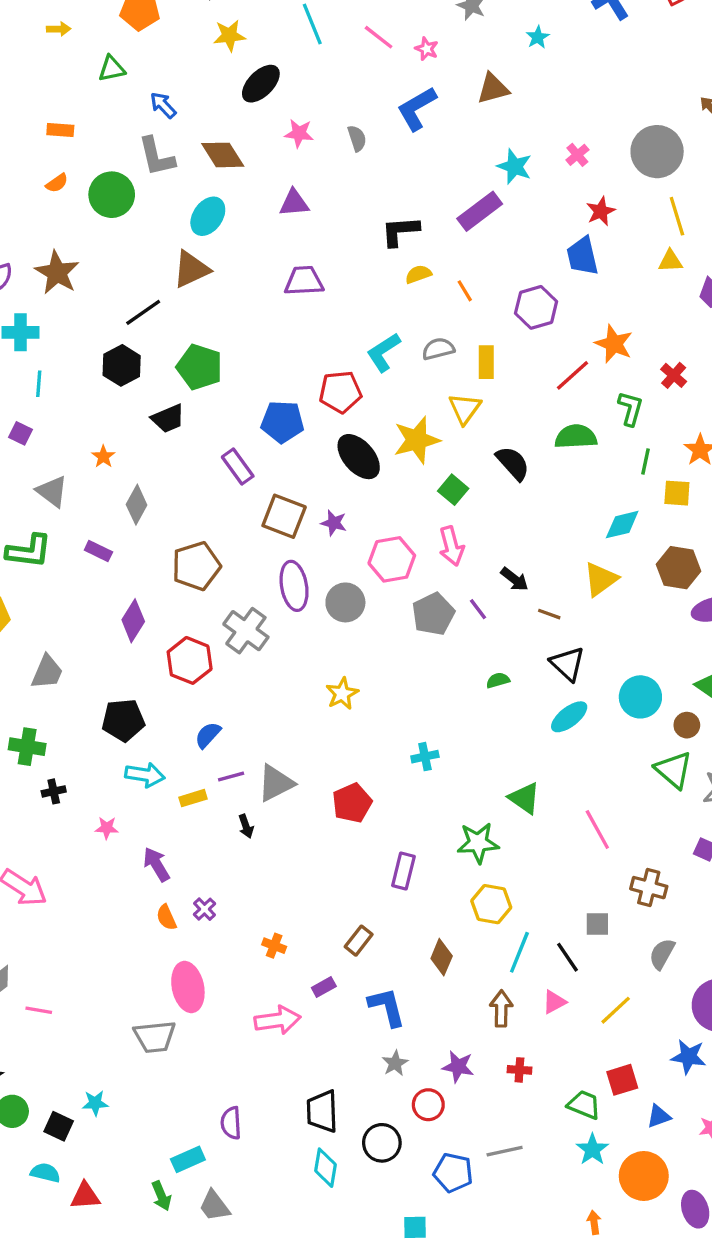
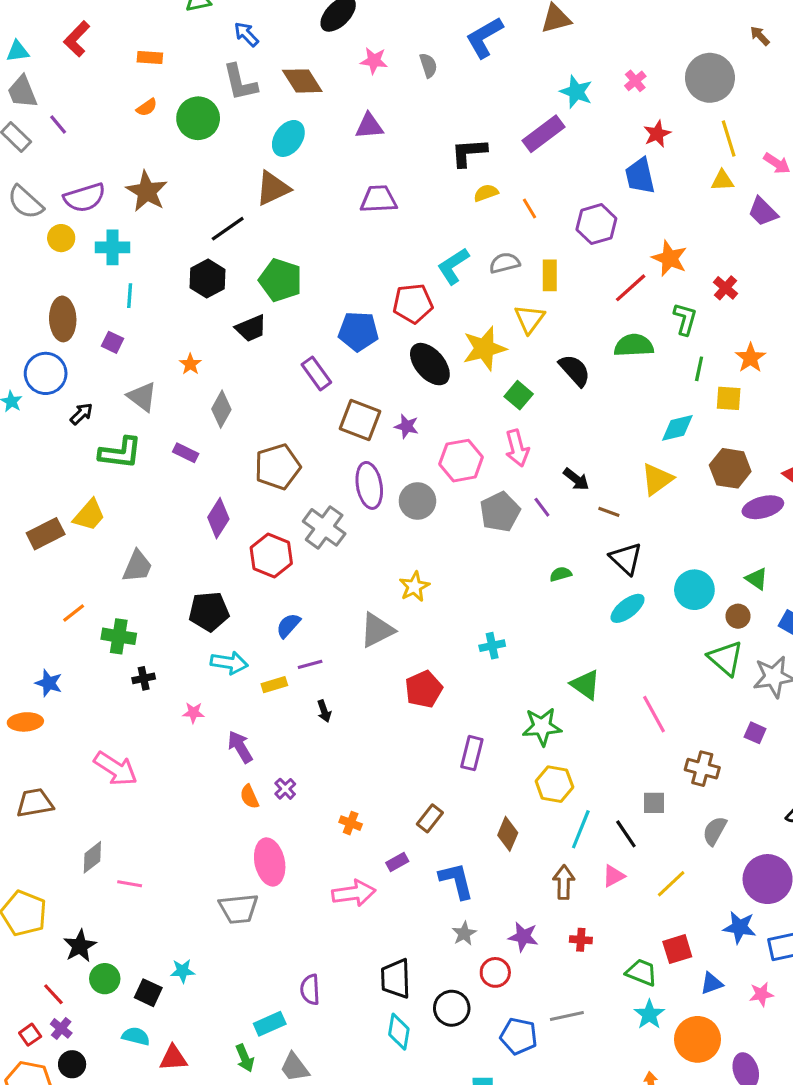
gray triangle: (276, 783) -> (377, 630), moved

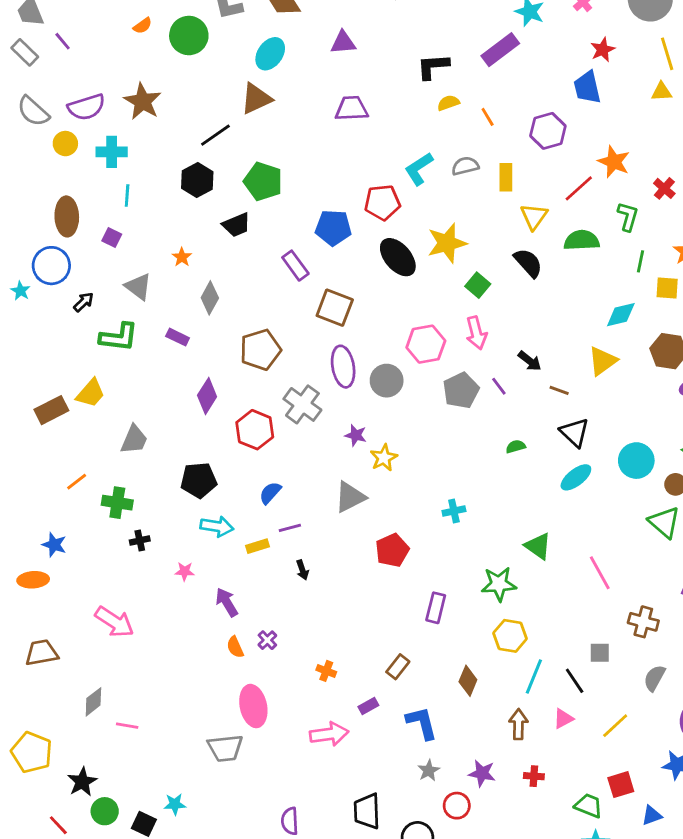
yellow triangle: (529, 319) -> (534, 216), moved
purple star: (407, 426) -> (356, 435), moved

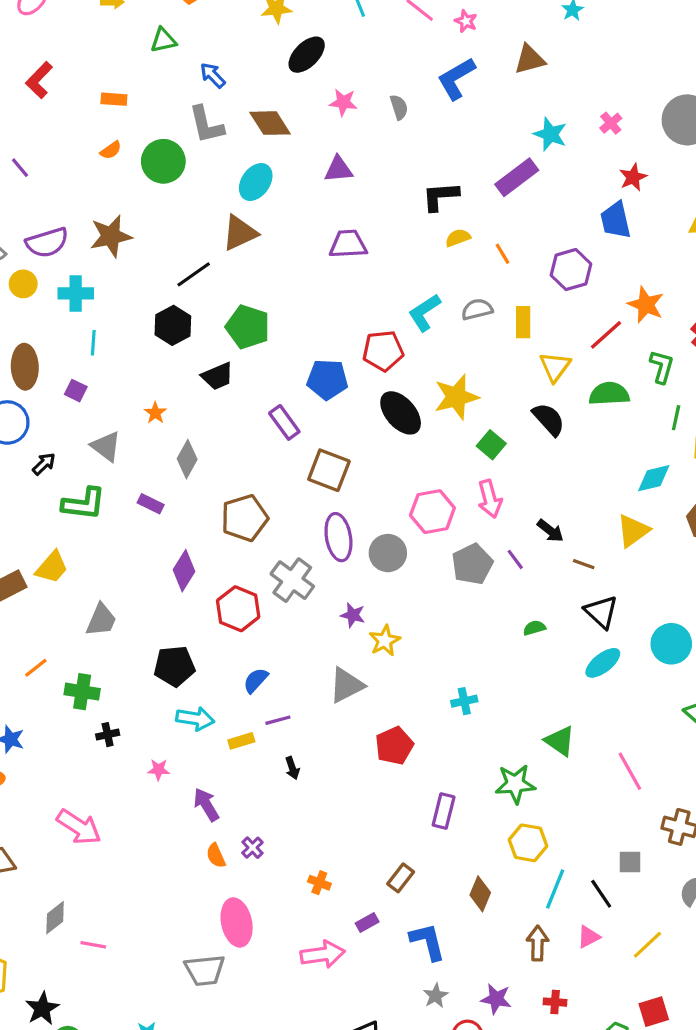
brown star: (143, 101) -> (111, 236), turned 30

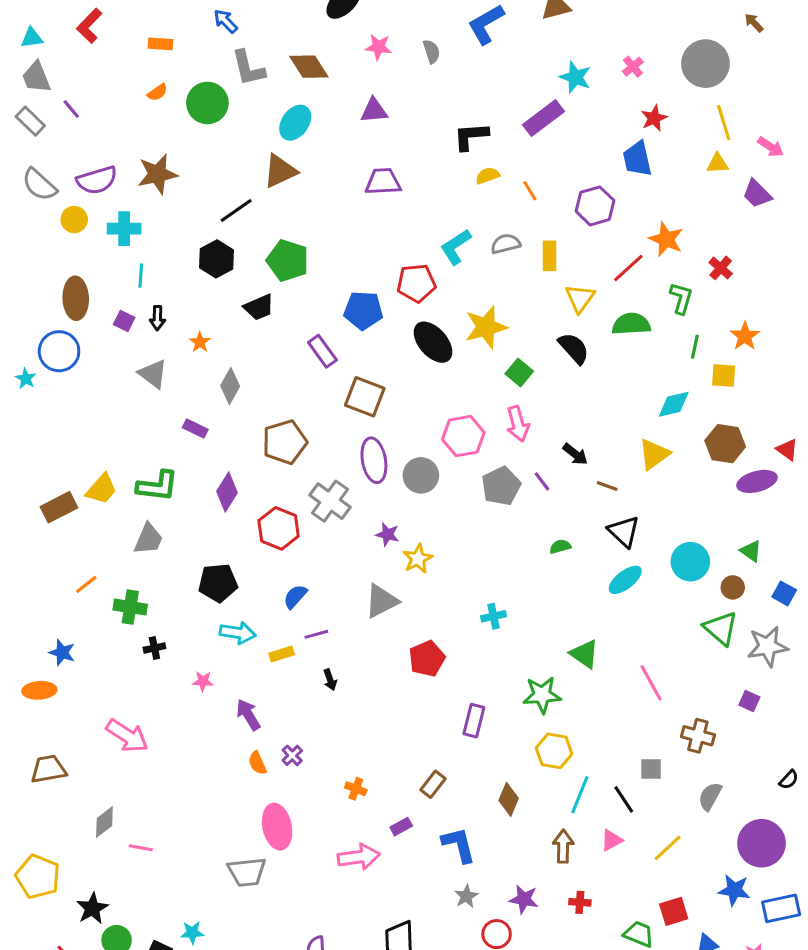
blue arrow: (213, 75) -> (226, 21), moved
black arrow: (44, 464) -> (157, 318), moved, turned 135
green L-shape: (84, 504) -> (157, 486), moved

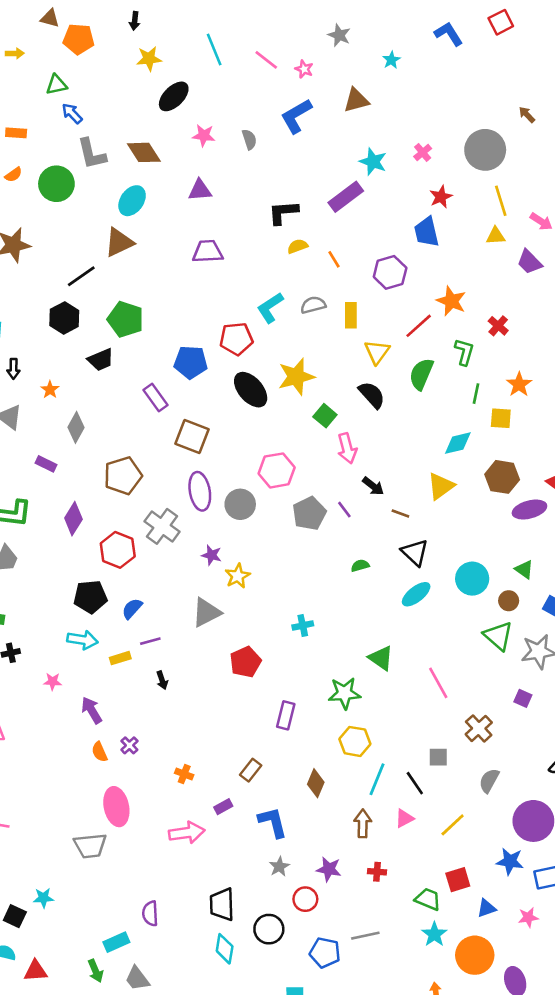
green semicircle: (631, 324) -> (421, 374), turned -64
pink arrow: (518, 424) -> (347, 448), moved
black pentagon: (218, 583) -> (90, 597), moved
brown cross: (698, 736) -> (479, 728), turned 32

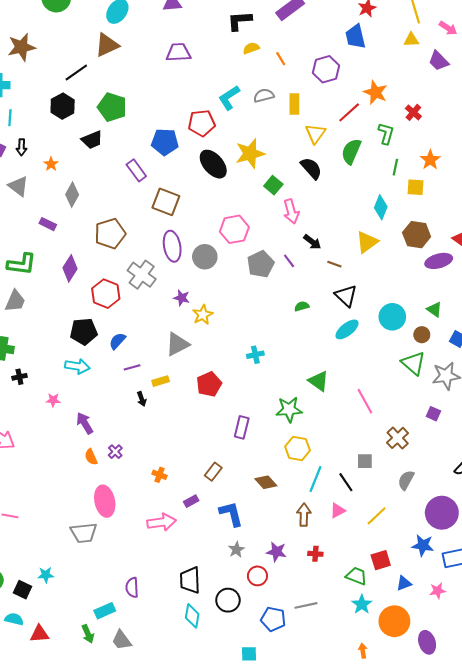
cyan diamond: (458, 443) -> (381, 207), turned -55
yellow rectangle: (120, 658) -> (161, 381), moved
brown diamond: (316, 783) -> (266, 482), turned -65

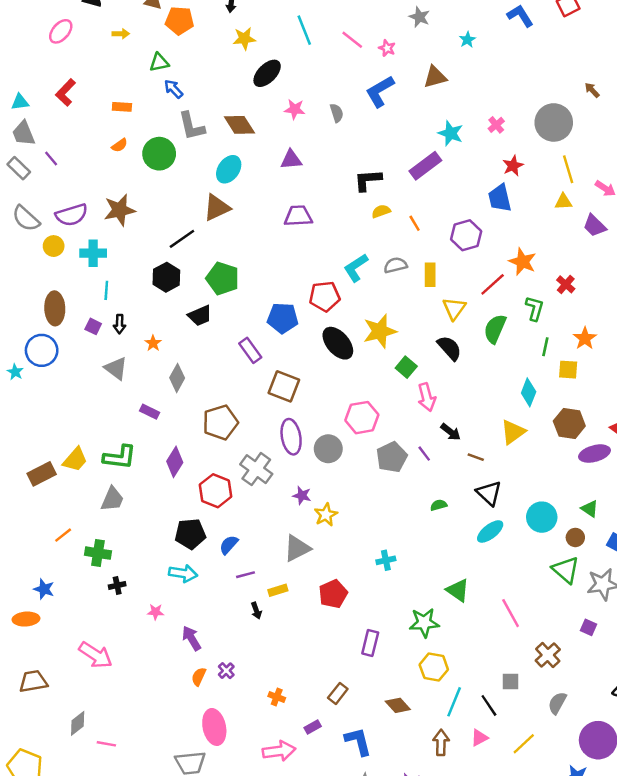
orange semicircle: (91, 457) -> (199, 677), turned 49

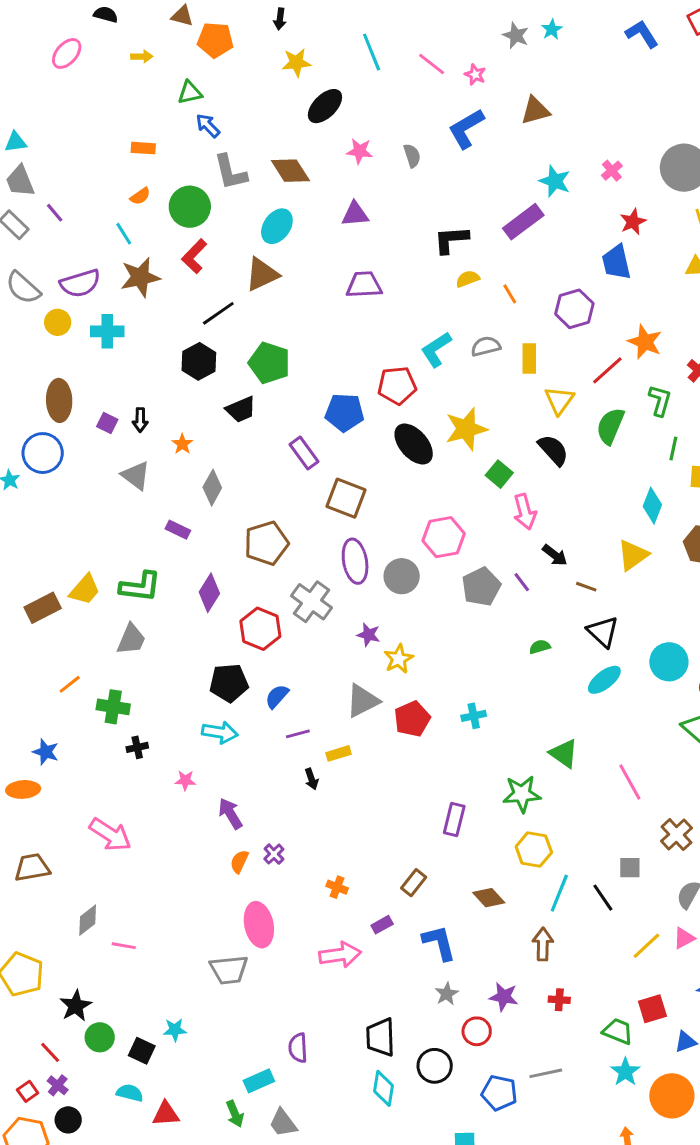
cyan star: (467, 40) -> (552, 29), moved
red L-shape: (66, 93) -> (194, 256), moved
cyan line: (106, 290) -> (124, 234), moved, turned -36
red pentagon: (333, 594) -> (412, 719), moved
pink triangle: (479, 738) -> (684, 938), moved

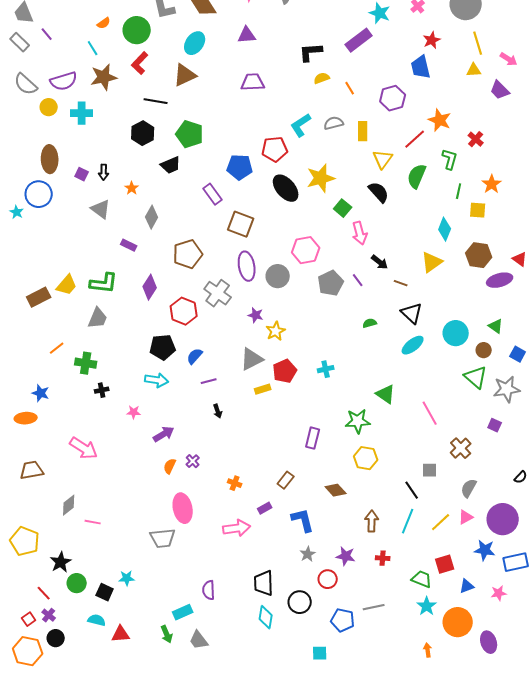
black line: (218, 313) -> (156, 101), turned 45
yellow rectangle: (339, 753) -> (263, 389), moved
purple arrow: (230, 813) -> (164, 434), turned 90
cyan line: (559, 893) -> (408, 521), moved

